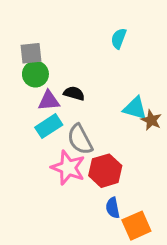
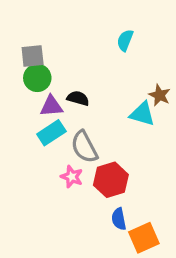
brown star: (151, 120) -> (160, 95), moved
pink star: (68, 168) -> (72, 177), size x0.6

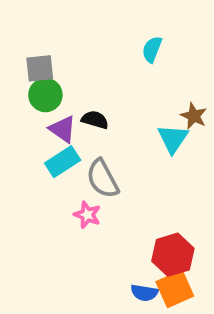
purple triangle: (51, 106) -> (63, 129), turned 40
cyan triangle: (142, 114) -> (173, 139), turned 48
red hexagon: (111, 180) -> (173, 255), moved
blue semicircle: (119, 219) -> (144, 293), moved, turned -70

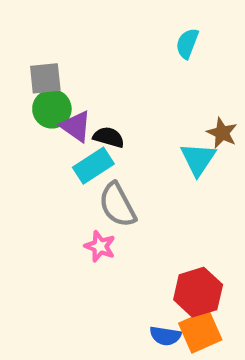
cyan semicircle: (152, 49) -> (187, 43), moved
purple triangle: (63, 129) -> (76, 126), moved
cyan rectangle: (63, 162) -> (93, 166), moved

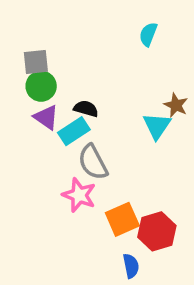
purple triangle: (76, 126) -> (46, 117), moved
pink star: (100, 246) -> (79, 195), size x1.4
orange square: (200, 331) -> (122, 219), moved
blue semicircle: (165, 336) -> (131, 266), turned -110

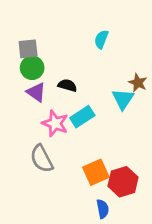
cyan semicircle: (148, 34) -> (101, 39), moved
cyan rectangle: (74, 131) -> (82, 117), moved
gray semicircle: (93, 162) -> (42, 159), moved
pink star: (79, 195) -> (55, 123), moved

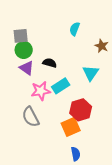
brown star: (138, 83) -> (102, 46), moved
pink star: (55, 123) -> (41, 91), turned -30
red hexagon: (123, 182) -> (81, 110), moved

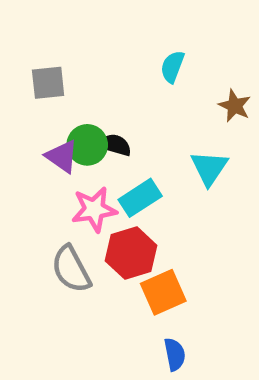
green circle: (24, 50) -> (87, 145), moved
red hexagon: (81, 110) -> (131, 253), moved

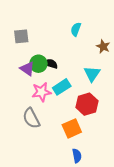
red hexagon: (131, 253) -> (87, 104), moved

